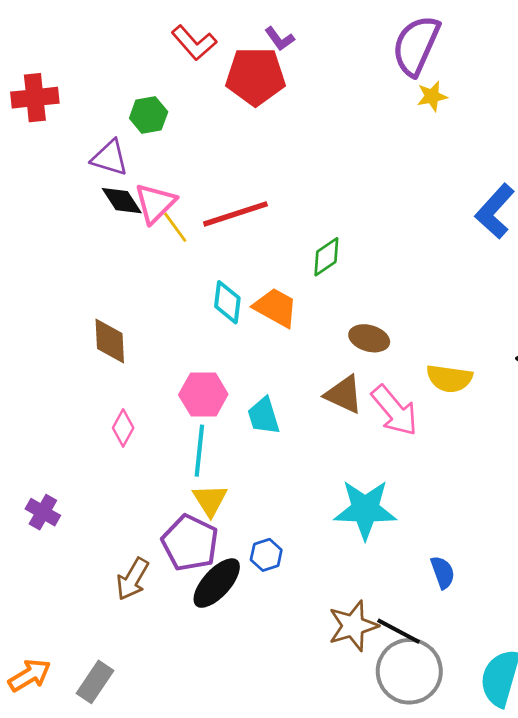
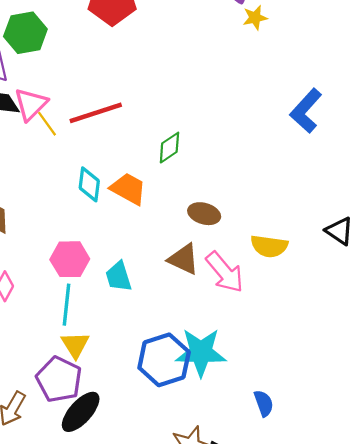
green hexagon: (149, 115) -> (25, 33), size x1.4
blue hexagon: (266, 555) -> (164, 360), moved, size x2.0

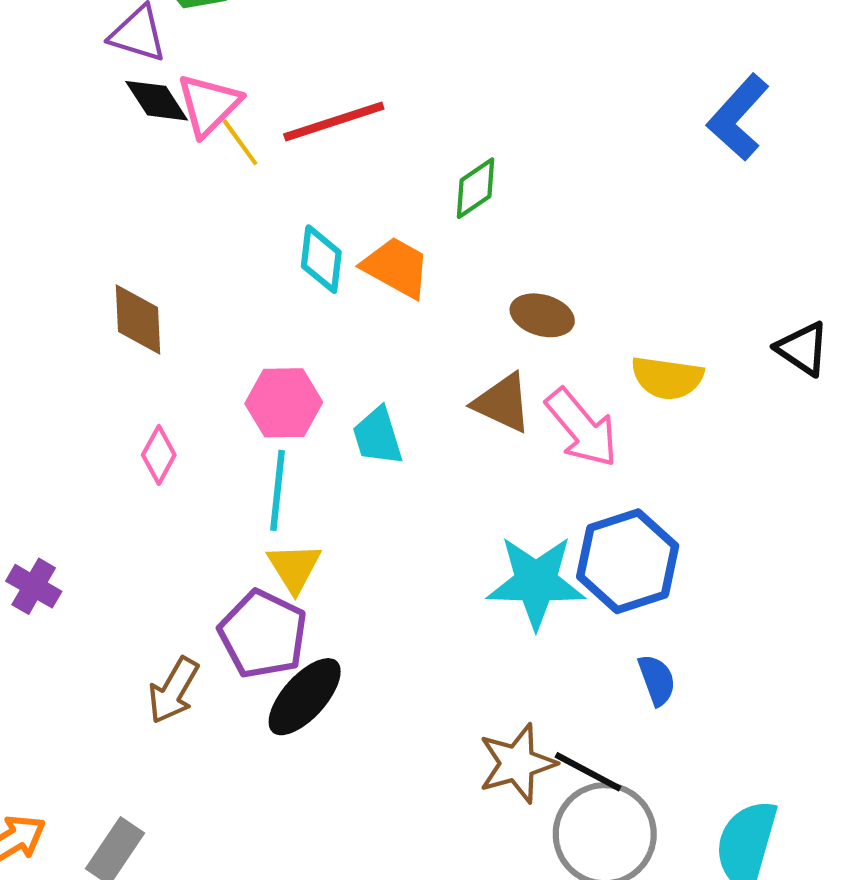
blue hexagon: (164, 360) -> (628, 561), moved

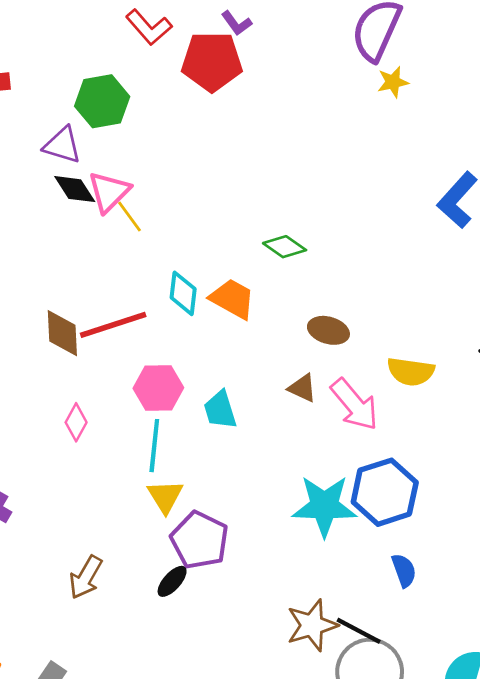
red line: (334, 122) -> (113, 325), moved
green diamond: (476, 188) -> (285, 247), turned 69
brown triangle: (503, 403) -> (302, 388), size x0.7
purple pentagon: (263, 634) -> (200, 540), moved
black ellipse: (305, 697) -> (172, 581), size x0.6

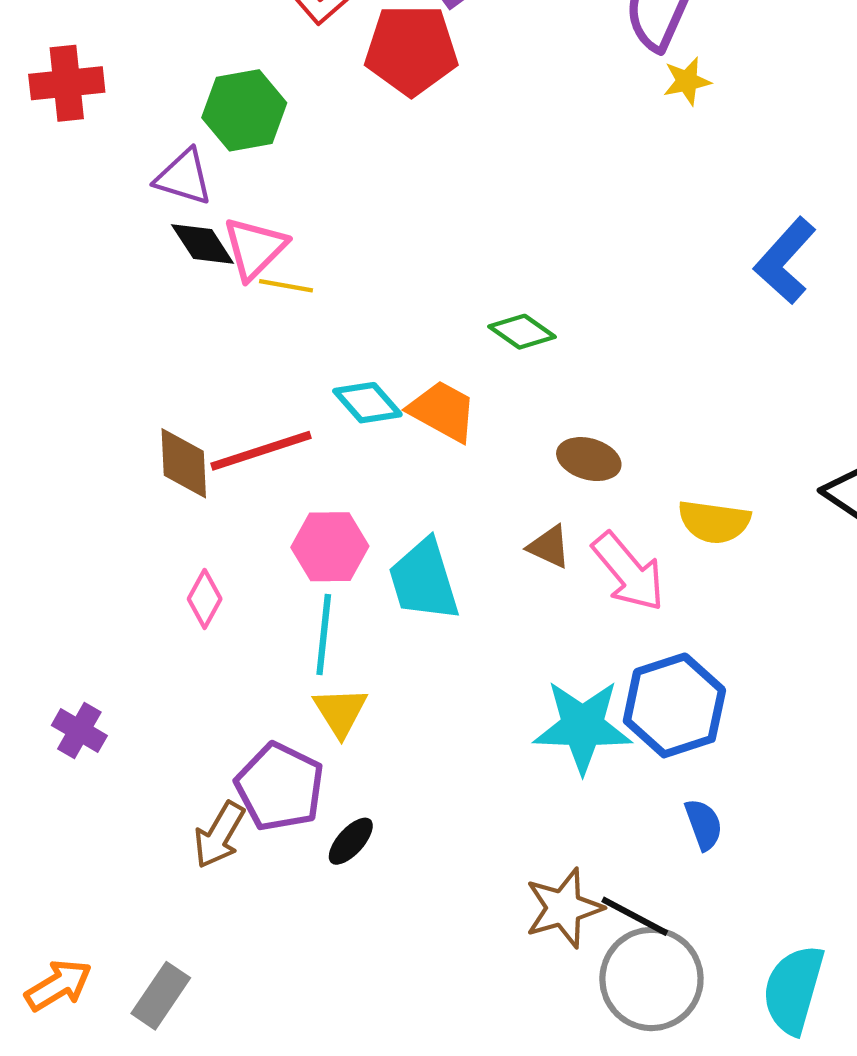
yellow line: (130, 216) -> (286, 286), turned -44
cyan diamond: (183, 293) -> (367, 403), turned -48
cyan trapezoid: (220, 410) -> (424, 580), size x1.4
purple pentagon: (200, 540) -> (280, 787), moved

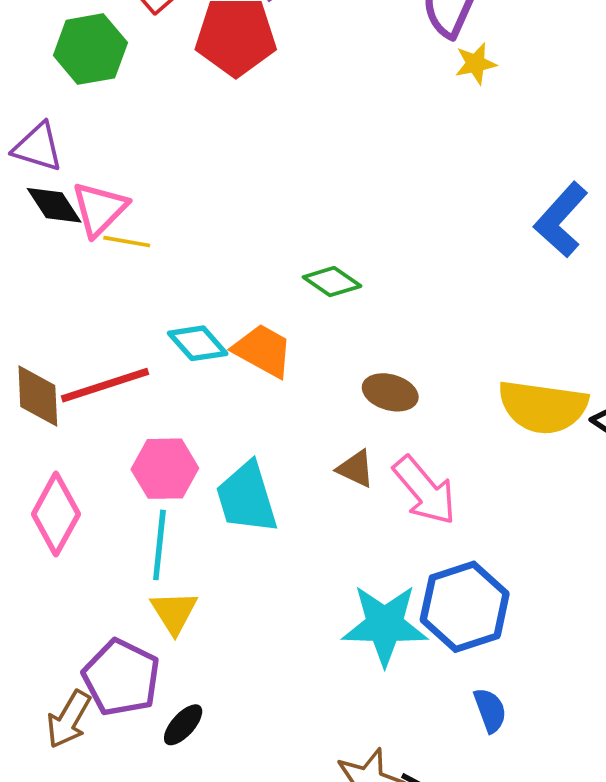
green hexagon: (244, 110) -> (90, 49), moved
yellow semicircle: (714, 522) -> (543, 407), moved, size x1.4
pink diamond: (205, 599) -> (56, 514), size x1.6

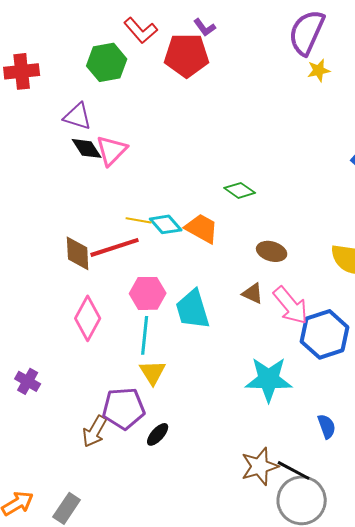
yellow line: (127, 242) -> (139, 220), moved
blue hexagon: (465, 607) -> (325, 334), moved
purple pentagon: (121, 678) -> (124, 408), turned -30

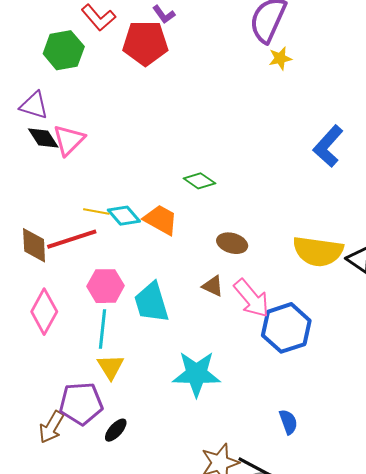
cyan star: (269, 379) -> (196, 374), moved

